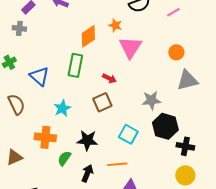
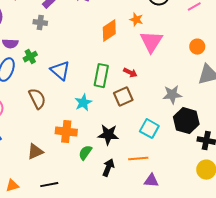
green rectangle: (75, 65) -> (101, 76), moved

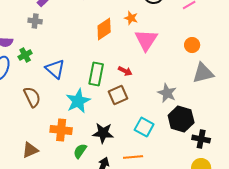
gray star: (172, 95) -> (167, 93), turned 30
cyan star: (83, 103) -> (78, 101), size x1.4

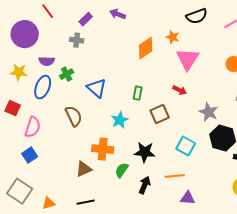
red arrow: (125, 71) -> (180, 90), moved
green rectangle: (96, 74) -> (138, 93), size x0.6
cyan star: (78, 101) -> (120, 120), size x0.7
brown triangle: (30, 150) -> (84, 169), moved

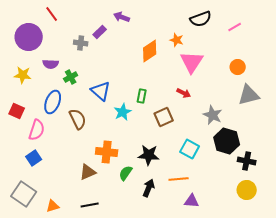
purple rectangle: (86, 19) -> (100, 32), moved
blue ellipse: (43, 87) -> (53, 102), moved
cyan star: (120, 120) -> (123, 112), moved

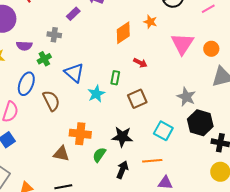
gray cross: (81, 43) -> (54, 35), moved
pink triangle: (192, 62) -> (182, 44), moved
red arrow: (184, 93) -> (140, 63), moved
brown triangle: (88, 172) -> (61, 154), turned 36

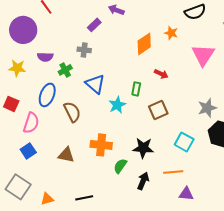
gray cross: (54, 35) -> (84, 50), moved
gray star: (186, 97) -> (207, 108), turned 30
brown triangle: (61, 154) -> (66, 155), moved

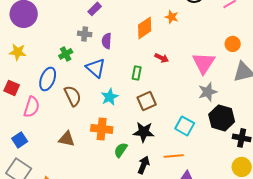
pink triangle: (203, 55) -> (204, 63), moved
purple semicircle: (45, 57) -> (107, 41), moved, turned 91
cyan star: (117, 105) -> (110, 97), moved
brown square: (158, 110) -> (147, 101), moved
blue square: (28, 151) -> (20, 140), moved

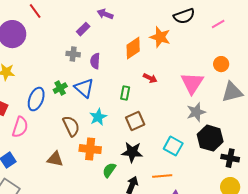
orange star: (172, 17) -> (160, 37), size x1.5
green cross: (66, 54) -> (60, 88), moved
brown semicircle: (73, 96) -> (71, 126), moved

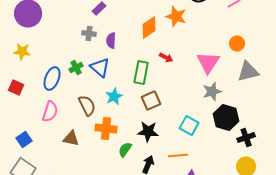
green rectangle: (125, 93) -> (141, 72), size x1.6
pink semicircle: (20, 127) -> (50, 112), moved
black cross: (230, 158) -> (246, 138), turned -30

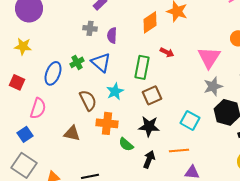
pink semicircle: (50, 112) -> (38, 108), moved
green semicircle: (125, 150) -> (126, 144), turned -84

